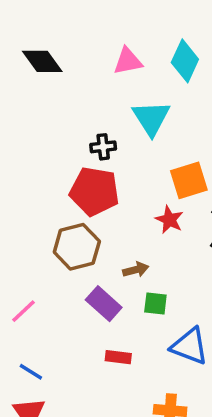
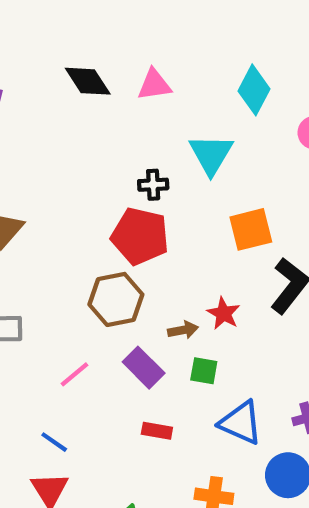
pink triangle: (128, 61) -> (154, 85), moved
red star: (169, 220) -> (224, 313), moved
pink line: (24, 311) -> (74, 374), moved

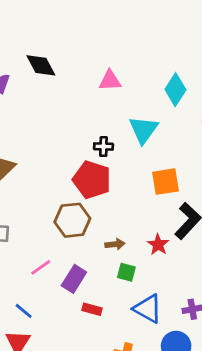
black diamond: (88, 81) -> (41, 65), moved
red star: (224, 313) -> (158, 245), moved
purple rectangle: (144, 368) -> (74, 279), moved, turned 72

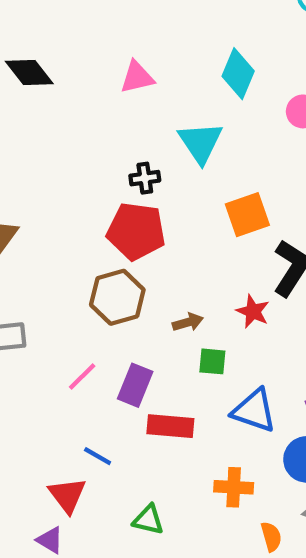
red rectangle: (92, 309) -> (170, 426), size x1.5
blue line: (24, 311) -> (98, 456), moved

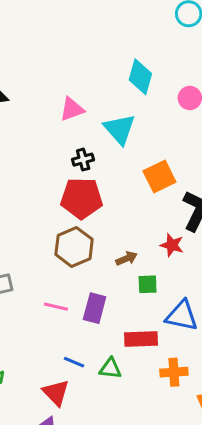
pink triangle: (137, 77) -> (72, 109), moved
pink line: (82, 377) -> (56, 307), turned 65
red rectangle: (170, 426) -> (141, 339), moved
green triangle: (148, 520) -> (110, 369), moved

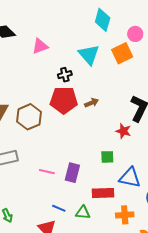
pink triangle: (72, 109) -> (40, 46), moved
orange square: (159, 176) -> (122, 53), moved
brown hexagon: (74, 247) -> (29, 117), moved
brown arrow: (127, 259) -> (92, 103), moved

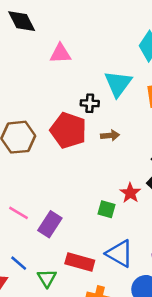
black cross: (65, 75) -> (90, 103), moved
brown arrow: (92, 103) -> (110, 135), moved
green square: (107, 157) -> (107, 209), moved
green triangle: (83, 213) -> (47, 278), turned 35

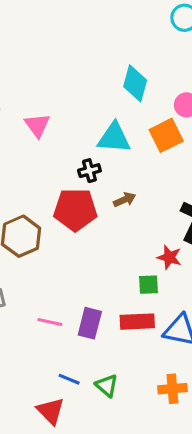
pink triangle: (60, 54) -> (37, 125), turned -45
cyan triangle: (118, 84) -> (114, 138), turned -44
red rectangle: (80, 262) -> (137, 322), moved

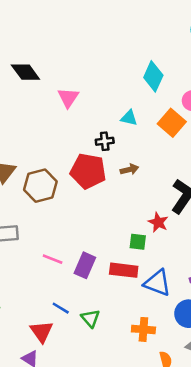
orange square: (166, 135) -> (172, 123), turned -32
cyan triangle: (114, 138) -> (129, 118), size x0.6

